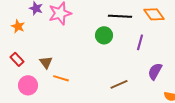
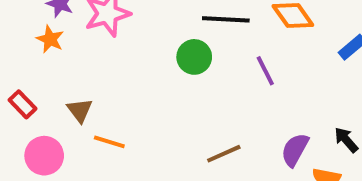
orange star: (18, 26) -> (50, 39), moved
purple line: (140, 42) -> (265, 71), turned -42
purple semicircle: (155, 71) -> (295, 150), moved

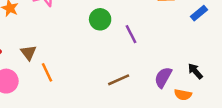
purple line: (265, 71) -> (131, 34), moved
orange line: (109, 142) -> (47, 72), turned 48

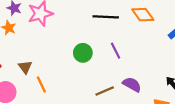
green circle: (100, 19) -> (83, 53), moved
purple semicircle: (163, 77) -> (132, 84), moved, turned 90

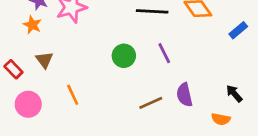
brown triangle: (25, 67) -> (44, 60), moved
purple semicircle: (132, 84) -> (184, 95), turned -132

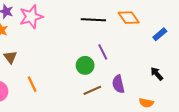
green circle: (124, 56) -> (85, 65), moved
black arrow: (234, 93) -> (157, 74), moved

